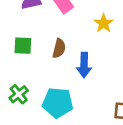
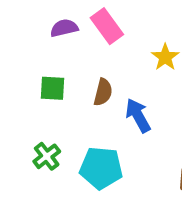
blue arrow: (84, 65) -> (138, 116), turned 150

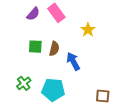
purple semicircle: (64, 28) -> (33, 14), turned 144
green square: (52, 88) -> (35, 47), moved

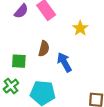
green square: (35, 47) -> (19, 61), moved

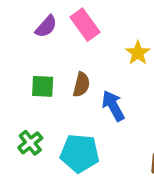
green square: (19, 61) -> (43, 86), moved

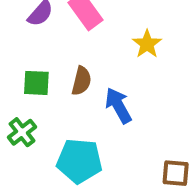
green cross: (30, 143) -> (22, 132), moved

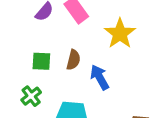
yellow star: (147, 44) -> (120, 34), size x1.5

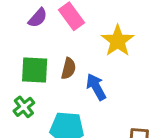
green square: (41, 61) -> (35, 70), size x1.4

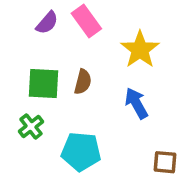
blue arrow: (96, 87) -> (136, 103), moved

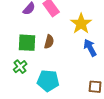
blue arrow: (136, 103) -> (90, 48), moved

